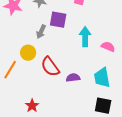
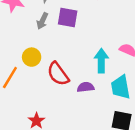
gray arrow: (41, 32) -> (42, 21), moved
cyan arrow: (85, 37) -> (101, 61), moved

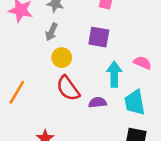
purple square: (68, 17) -> (99, 37), moved
yellow circle: (32, 57) -> (62, 58), moved

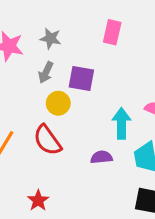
purple square: (99, 37) -> (81, 79), moved
red semicircle: (68, 88) -> (47, 140), moved

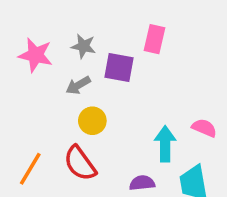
gray arrow: (46, 72) -> (78, 85), turned 35
purple square: (81, 79) -> (119, 67), moved

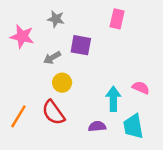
pink rectangle: (155, 39) -> (117, 19), moved
gray star: (83, 46) -> (56, 19), moved

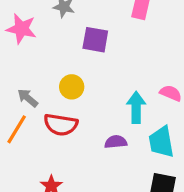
gray arrow: (52, 58) -> (28, 98), moved, turned 70
red semicircle: (53, 113) -> (61, 125), turned -45

